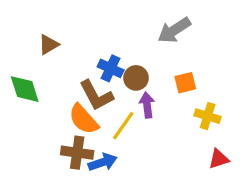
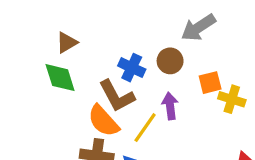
brown circle: (136, 78) -> (170, 61), moved
green diamond: (25, 89) -> (60, 78), moved
yellow cross: (208, 116) -> (232, 99), moved

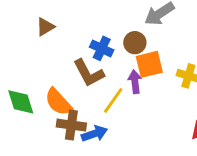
green diamond: (60, 78) -> (21, 102), moved
orange square: (210, 83) -> (149, 64), moved, size x1.4
orange semicircle: (103, 121) -> (58, 102), moved

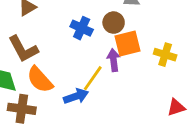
brown L-shape: (89, 73) -> (23, 49), moved
brown cross: (71, 125) -> (22, 109), moved
blue arrow: (94, 134) -> (76, 96), moved

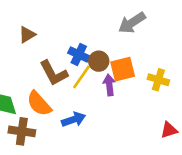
brown circle: (114, 23) -> (99, 61), moved
brown L-shape: (23, 49) -> (54, 73), moved
yellow line: (93, 78) -> (81, 77), moved

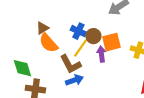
brown triangle: (27, 35) -> (42, 28), moved
brown L-shape: (54, 73) -> (70, 64), moved
orange semicircle: (39, 104) -> (48, 43), moved

